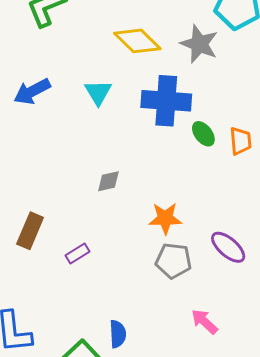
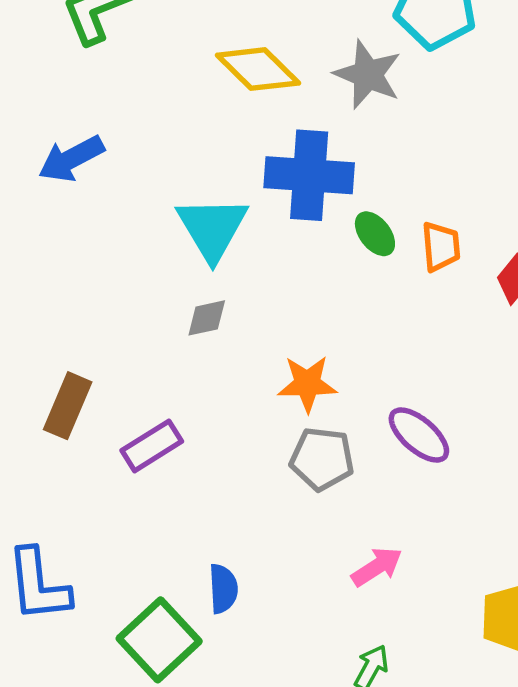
cyan triangle: (98, 92) -> (212, 228), moved, size x1.5
purple rectangle: (77, 253) -> (152, 446), size x1.4
pink arrow: (204, 322) -> (377, 567), turned 104

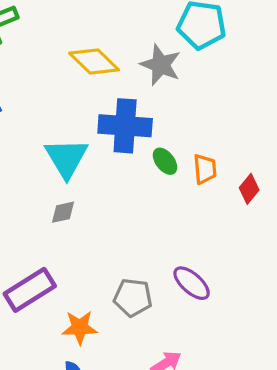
orange star: (307, 384) -> (80, 327), moved
purple rectangle: (152, 446) -> (30, 290), size x1.4

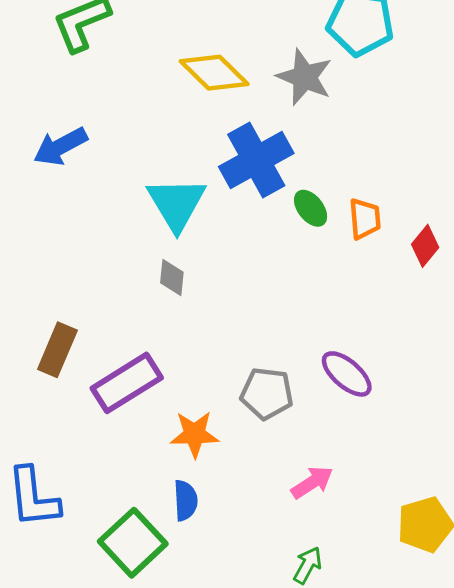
blue cross: (125, 126) -> (256, 160), turned -33
gray diamond: (63, 212) -> (172, 277), turned -72

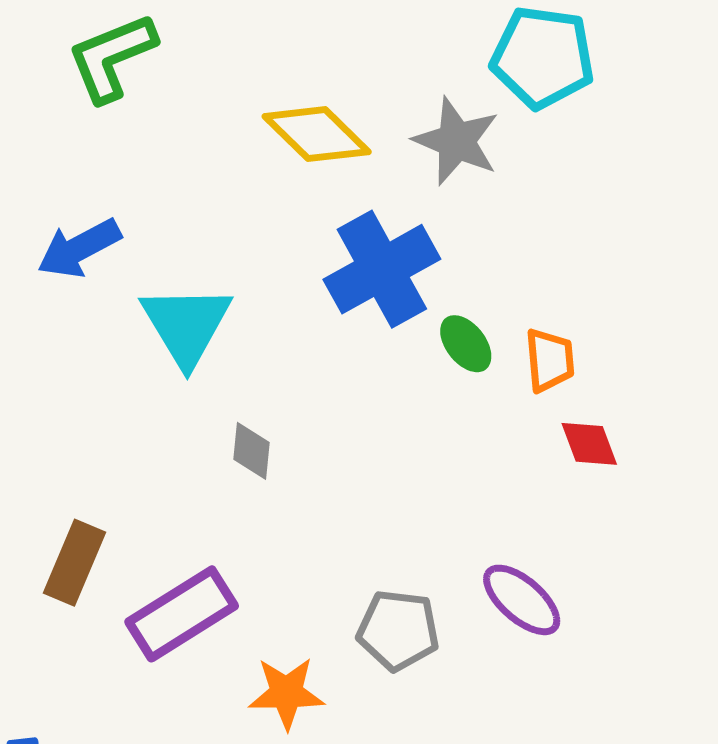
cyan triangle: (176, 204) -> (186, 325), moved
red diamond: (425, 246) -> (589, 444), moved, turned -60

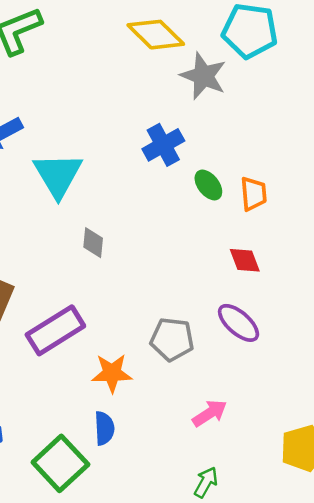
yellow diamond: (317, 134) -> (156, 35), moved
blue cross: (382, 269) -> (163, 145), size x0.7
red diamond: (589, 444) -> (245, 260), moved

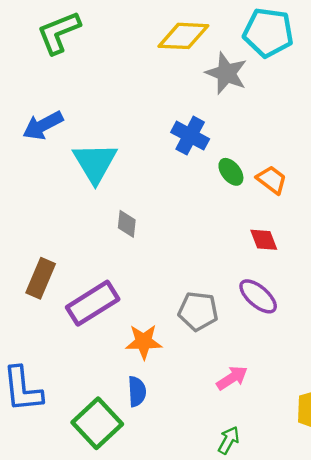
yellow diamond: (156, 35) -> (183, 36), turned -42
blue cross: (163, 145) -> (190, 136), turned -33
orange trapezoid: (254, 194) -> (272, 180), turned -48

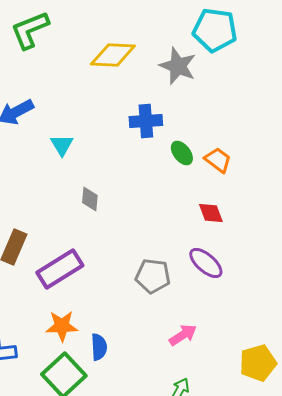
yellow diamond: (183, 36) -> (113, 55), moved
blue cross: (190, 136) -> (146, 121), turned -32
cyan triangle: (95, 163) -> (62, 145), size x0.6
orange star: (144, 342) -> (62, 326), moved

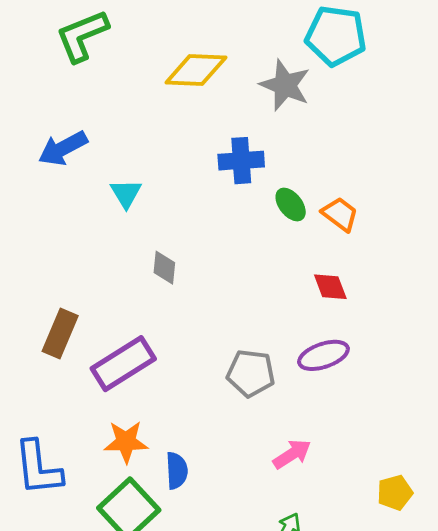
purple ellipse: (206, 263) -> (323, 355), turned -60
yellow pentagon: (258, 363) -> (395, 493), size x0.7

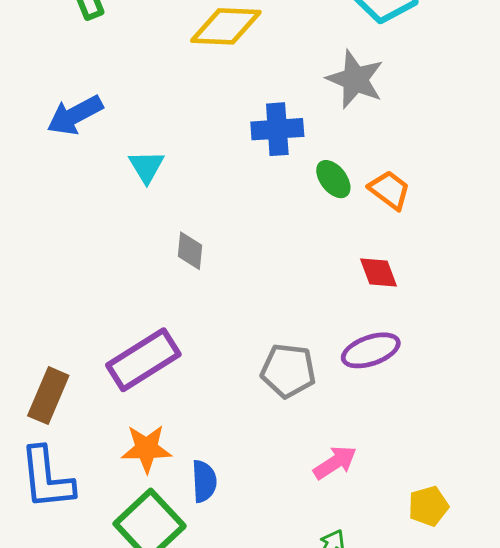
gray star: (285, 85) -> (355, 79), moved
brown rectangle: (60, 333) -> (48, 396), moved
yellow pentagon: (395, 493) -> (428, 506), moved

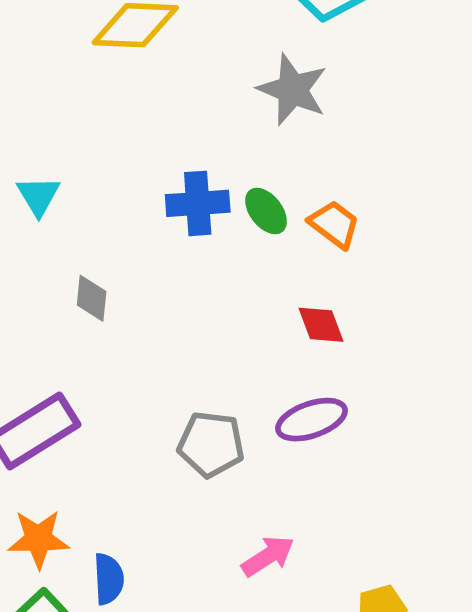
blue cross: (277, 129) -> (198, 203), moved

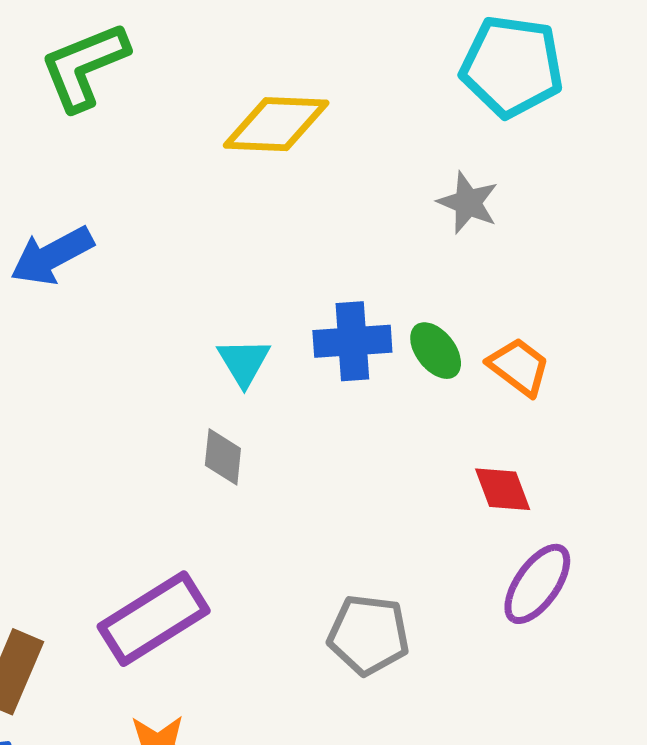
gray star: (293, 90) -> (468, 203), size x0.7
cyan triangle: (38, 196) -> (244, 362), moved
purple ellipse: (312, 420) -> (537, 584), moved, turned -36

